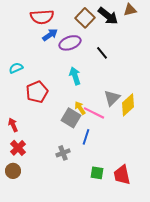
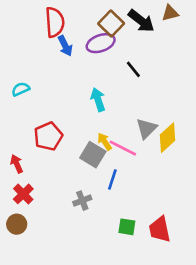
red semicircle: (42, 17) -> (55, 22), turned -90
blue arrow: (50, 35) -> (65, 46), turned 98
purple ellipse: (70, 43) -> (101, 43), moved
red pentagon: (37, 92) -> (48, 136), moved

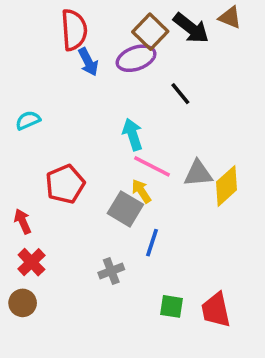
brown triangle: (170, 13) -> (230, 17), turned 36
gray triangle: (147, 128) -> (198, 173), turned 40
pink line: (123, 148) -> (152, 166), moved

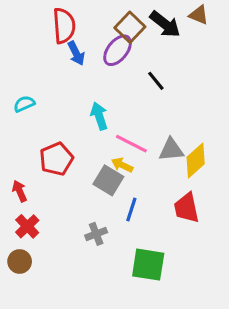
purple ellipse: (136, 58) -> (118, 50), turned -32
cyan arrow: (132, 134) -> (99, 116), moved
yellow arrow: (141, 191) -> (122, 165), turned -30
green square: (172, 306) -> (148, 265), size x1.6
red trapezoid: (216, 310) -> (186, 208), moved

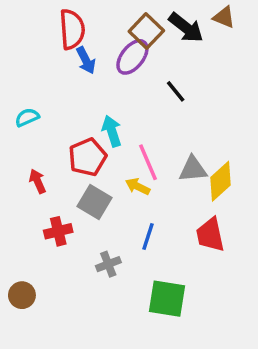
pink line: (131, 144) -> (148, 162), turned 40
red pentagon: (56, 159) -> (88, 157), moved
gray square: (108, 180) -> (94, 202), moved
red arrow: (20, 191) -> (37, 181), moved
red cross: (27, 226) -> (58, 231), moved, turned 30

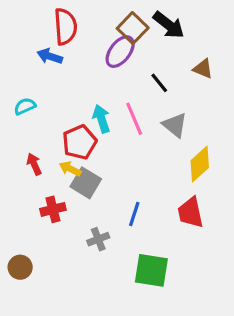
brown triangle: (224, 17) -> (203, 69), moved
blue arrow: (86, 60) -> (50, 56), moved, turned 135
pink line: (148, 162) -> (134, 119), moved
gray triangle: (193, 169) -> (175, 125), moved, turned 44
yellow arrow: (138, 186) -> (70, 169), moved

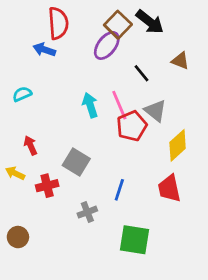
red pentagon: (79, 142) -> (132, 126), moved
yellow arrow: (70, 169) -> (15, 173), moved

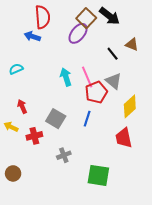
black line: (141, 73) -> (113, 54), moved
blue line: (119, 190) -> (87, 119), moved

